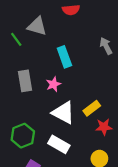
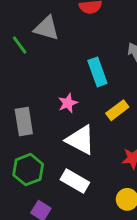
cyan rectangle: (64, 57) -> (97, 72), moved
gray rectangle: (25, 81) -> (24, 121), moved
yellow rectangle: (92, 108) -> (117, 110), moved

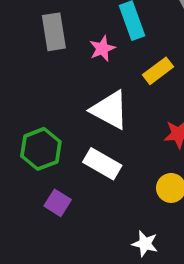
pink star: (68, 103) -> (102, 49), moved
gray rectangle: (24, 121) -> (54, 32), moved

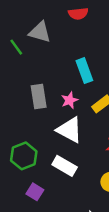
gray rectangle: (54, 32) -> (39, 97), moved
pink star: (102, 49) -> (70, 100), moved

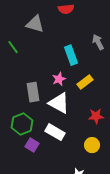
green line: (16, 47) -> (13, 47), moved
gray rectangle: (39, 97) -> (33, 92), moved
purple square: (35, 192) -> (32, 145), moved

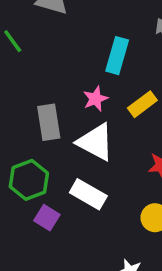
cyan rectangle: (71, 55) -> (117, 56), turned 36

